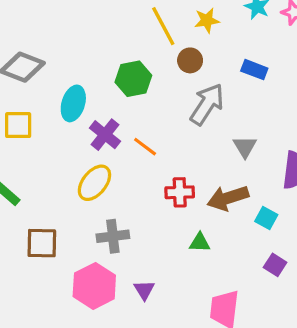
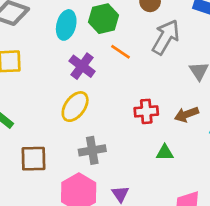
cyan ellipse: (73, 103) -> (66, 25), moved
orange line: (145, 147) -> (121, 52), moved
brown arrow: (228, 198) -> (187, 114), size x0.7

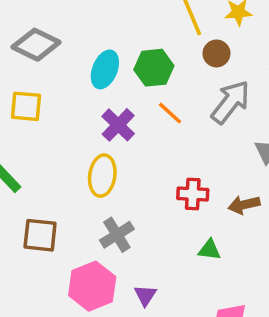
yellow ellipse: (75, 107) -> (102, 176), turned -36
gray cross: (92, 150) -> (117, 235), turned -30

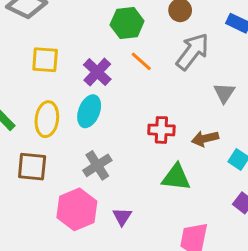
cyan ellipse: (105, 69) -> (89, 111), moved
yellow square: (26, 106) -> (45, 60), moved
yellow ellipse: (102, 176) -> (47, 119), moved
green triangle: (209, 250) -> (176, 177), size x1.5

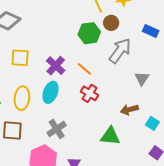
green hexagon: (127, 23) -> (89, 33), moved
orange line: (141, 61) -> (84, 69), moved
red cross: (161, 130) -> (90, 93), moved, turned 30

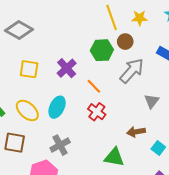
purple cross: (56, 66) -> (67, 68), moved
yellow ellipse: (22, 98) -> (27, 110), turned -60

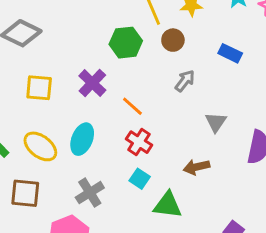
green hexagon: (102, 50) -> (126, 43), moved
gray arrow: (132, 71) -> (185, 81), size x0.6
cyan square: (158, 148) -> (140, 179), moved

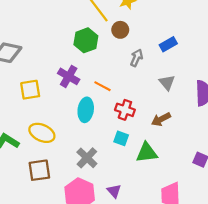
blue rectangle: (230, 53) -> (168, 44), moved, turned -42
cyan ellipse: (82, 139) -> (86, 110), moved
red cross: (139, 142) -> (125, 110), moved

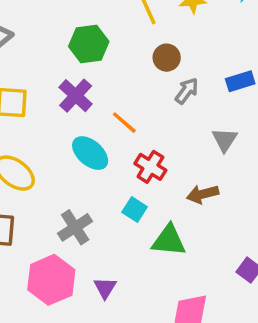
brown circle: (120, 30) -> (167, 58), moved
green hexagon: (86, 40) -> (89, 44), moved
cyan ellipse: (86, 110) -> (90, 153), turned -70

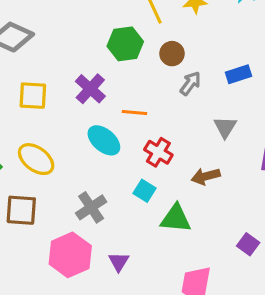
green hexagon: (89, 44) -> (125, 44), moved
orange line: (124, 123) -> (134, 113), turned -35

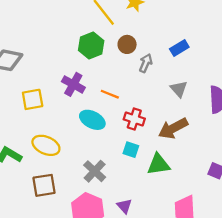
orange line: (134, 113) -> (110, 94), turned 30
brown arrow: (206, 176) -> (173, 128), size x1.4

